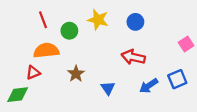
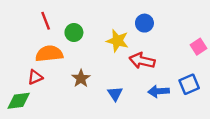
yellow star: (98, 20) -> (117, 41), moved
blue arrow: (149, 86) -> (159, 91), turned 30

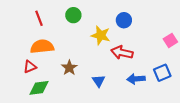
green circle: (74, 33) -> (73, 15), moved
green diamond: (19, 101) -> (39, 88), moved

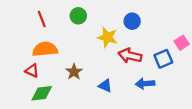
red triangle: (30, 67) -> (32, 71), turned 48
blue square: (162, 73) -> (163, 59), moved
blue triangle: (99, 81) -> (105, 86), turned -32

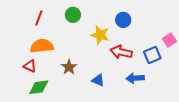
red line: (42, 19) -> (39, 18), turned 42

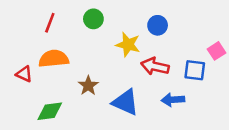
blue square: (152, 55) -> (195, 70), turned 30
red triangle: (30, 66) -> (24, 74), moved
blue triangle: (98, 80) -> (125, 102), size x1.6

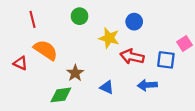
red line: (50, 23) -> (32, 19), moved, turned -35
orange semicircle: (54, 59) -> (46, 50), turned 40
blue triangle: (125, 102) -> (107, 87), size x0.6
green diamond: (50, 111) -> (61, 95), moved

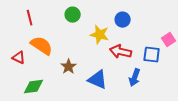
blue arrow: (147, 85) -> (135, 78), turned -66
blue triangle: (107, 87) -> (98, 80), size x1.5
green diamond: (61, 95) -> (34, 87), moved

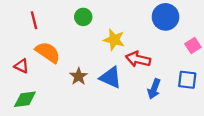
blue circle: (123, 20) -> (165, 17), moved, size x1.5
blue square: (152, 55) -> (187, 80), moved
blue triangle: (98, 80) -> (111, 77), moved
green diamond: (34, 87) -> (25, 99), moved

